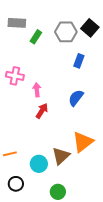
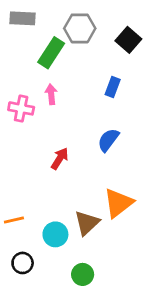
gray rectangle: (17, 23) -> (23, 18), moved
gray hexagon: (66, 32) -> (80, 28), moved
green rectangle: (36, 37) -> (51, 53), size x1.5
pink arrow: (37, 90) -> (51, 94), moved

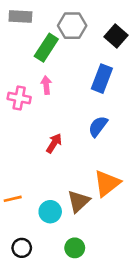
blue rectangle: (113, 87) -> (102, 79), size x1.5
black circle: (23, 263) -> (22, 248), moved

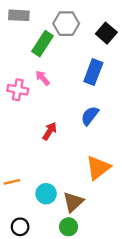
pink arrow: (46, 85) -> (43, 78), turned -35
brown triangle: (79, 201) -> (73, 202), moved

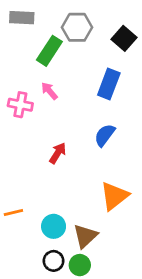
black circle: (20, 227) -> (54, 261), moved

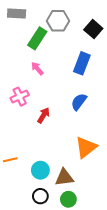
pink cross: (20, 105) -> (20, 97), moved, turned -36
brown triangle: (85, 236) -> (64, 177), turned 36
green circle: (80, 265) -> (68, 199), moved

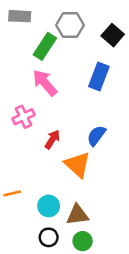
pink arrow: (37, 68) -> (45, 83), size x1.6
blue semicircle: (79, 102) -> (96, 136), moved
orange triangle: (86, 147) -> (78, 164), moved, turned -40

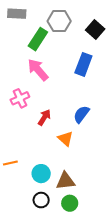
orange triangle: (78, 164) -> (65, 139), size x0.7

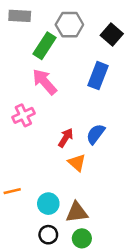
red arrow: (44, 117) -> (66, 138), moved

